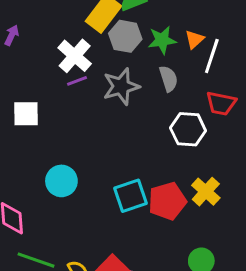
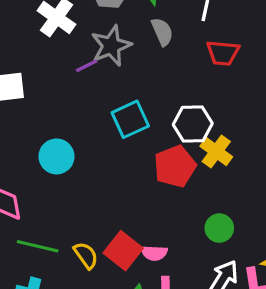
purple line: (77, 81) -> (87, 66), moved
white hexagon: (188, 129) -> (193, 124), moved
cyan square: (130, 196) -> (130, 119), moved

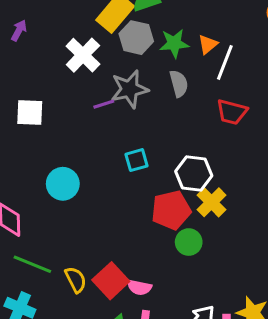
cyan square: (130, 119) -> (136, 160), size x0.7
green circle: (219, 228) -> (189, 242), moved

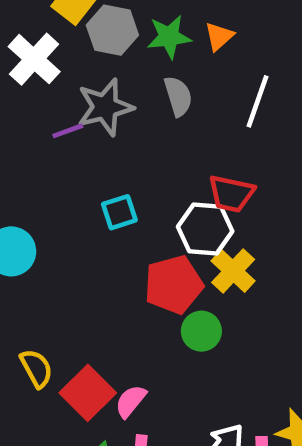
white line: (225, 62) -> (258, 101), moved
red trapezoid: (232, 112) -> (231, 194), moved
yellow semicircle: (76, 280) -> (36, 368), moved
pink semicircle: (139, 287) -> (131, 401), turned 120

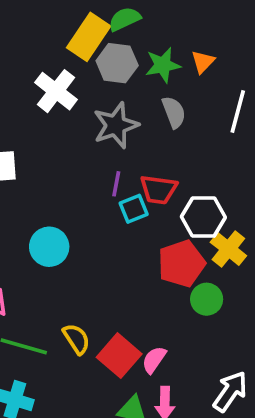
purple line: (68, 131) -> (116, 184), moved, turned -55
red trapezoid: (231, 194) -> (158, 190), moved

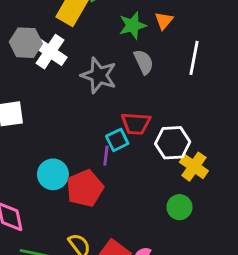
gray hexagon: (117, 63) -> (26, 43), moved
gray star: (116, 125) -> (99, 75), turned -30
purple line: (116, 184) -> (106, 156), moved
red pentagon: (181, 264) -> (85, 188), moved

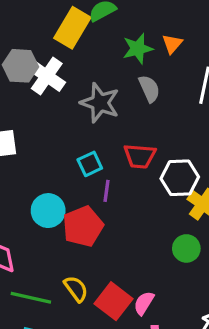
cyan square: (117, 140) -> (90, 164), moved

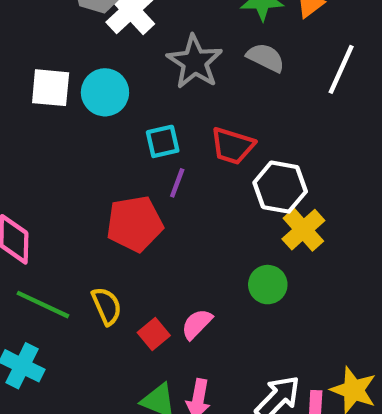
gray semicircle: (149, 89) -> (266, 58), turned -52
cyan circle: (48, 211) -> (105, 92), moved
red square: (114, 301) -> (154, 334), size x0.6
pink semicircle: (144, 303) -> (197, 324), moved

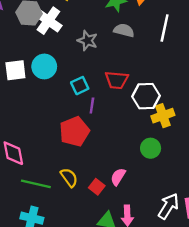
gray star: (195, 62) -> (87, 41), size x0.7
yellow cross: (303, 230) -> (163, 116), turned 35

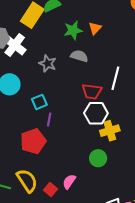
white line: (165, 28) -> (115, 78), moved
red trapezoid: (117, 80) -> (92, 91), moved
yellow semicircle: (69, 177) -> (27, 181), size x1.4

